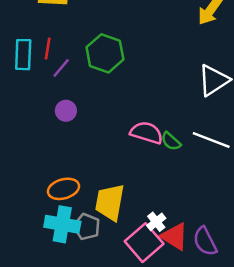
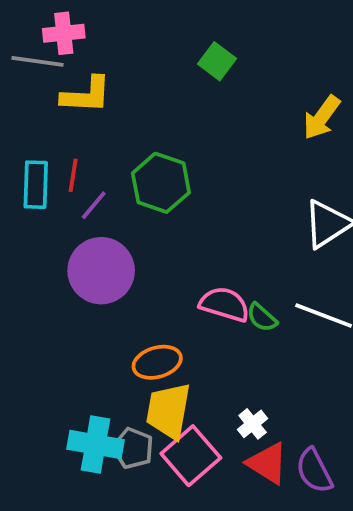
purple circle: (66, 111) -> (101, 271), size x2.0
orange ellipse: (63, 189) -> (157, 362), moved
white cross: (156, 222) -> (253, 424), moved
pink square: (144, 243) -> (191, 456), moved

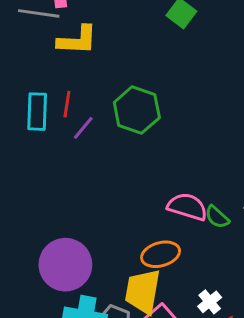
purple circle: (101, 271) -> (65, 265), moved
orange ellipse: (157, 362) -> (161, 254), moved

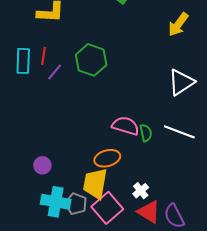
green semicircle: (217, 217) -> (146, 133), turned -144
purple circle: (65, 265) -> (42, 165), size x0.5

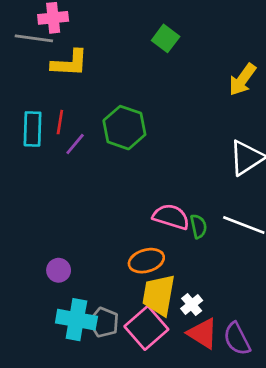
yellow trapezoid: (95, 184) -> (159, 295), moved

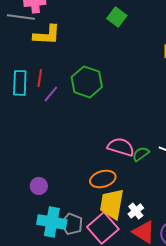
green semicircle: (198, 226) -> (141, 154), turned -114

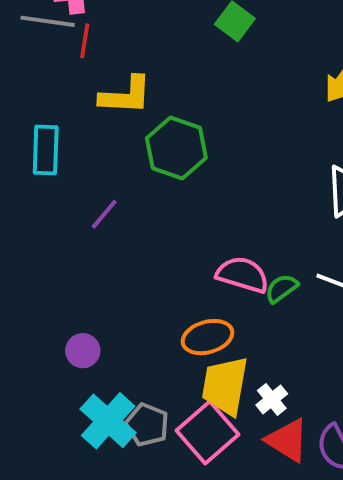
yellow L-shape: (47, 35) -> (126, 95), moved
red line: (40, 78) -> (85, 41), moved
purple line: (51, 94) -> (104, 214), moved
cyan cross: (52, 222) -> (108, 421), turned 32

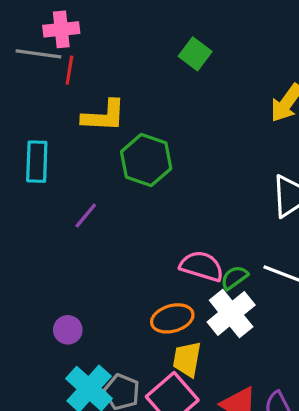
yellow trapezoid: (225, 386) -> (187, 359), size x0.7
white cross: (272, 399) -> (231, 313), moved, size x1.8

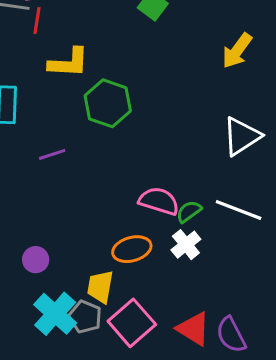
purple line: (86, 216) -> (52, 154), turned 32
white cross: (231, 313) -> (186, 245), size x0.7
yellow trapezoid: (187, 359) -> (100, 287), moved

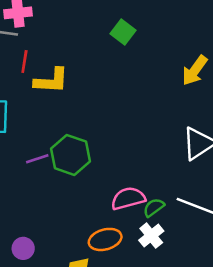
red line: (37, 21) -> (24, 61), moved
green hexagon: (108, 103) -> (71, 155), moved
pink semicircle: (159, 201) -> (128, 198), turned -32

